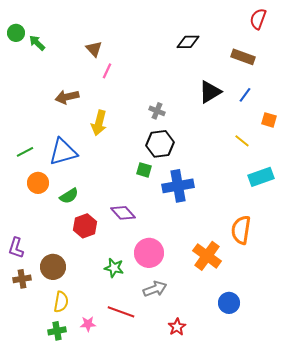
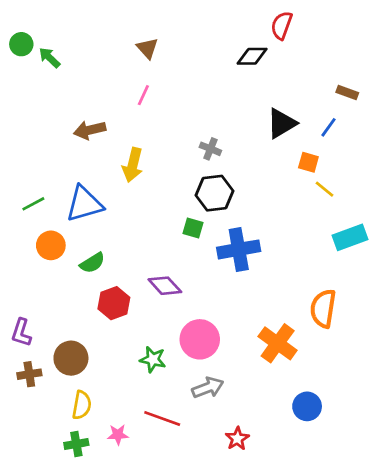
red semicircle: (258, 19) -> (282, 25), moved
brown triangle: (94, 49) -> (147, 48), moved
brown rectangle: (243, 57) -> (347, 92), moved, size x0.7
orange square: (269, 120) -> (308, 162), moved

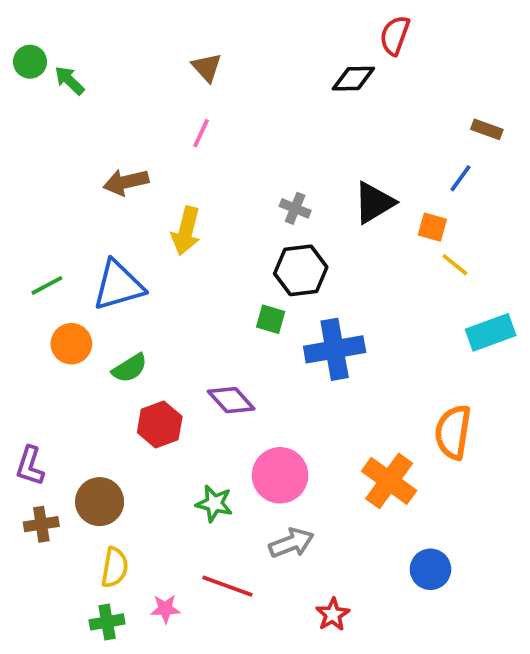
black triangle: (282, 123) -> (374, 203), moved

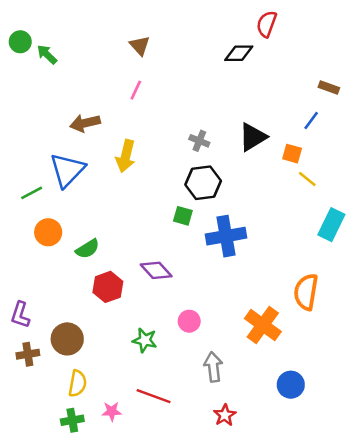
blue triangle: (118, 285) -> (67, 170), moved, turned -30
cyan rectangle: (491, 332) -> (331, 225), turned -44
pink circle: (280, 475) -> (189, 321), size x0.6
gray arrow: (291, 543) -> (213, 367), moved, turned -76

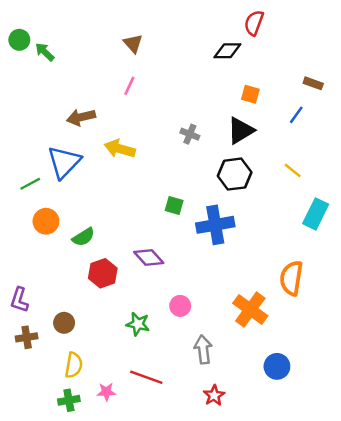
orange square: (292, 154) -> (250, 94), moved
yellow arrow: (126, 156) -> (120, 149), turned 92
black hexagon: (203, 183) -> (235, 174), moved
brown circle: (67, 339) -> (64, 323), size x0.7

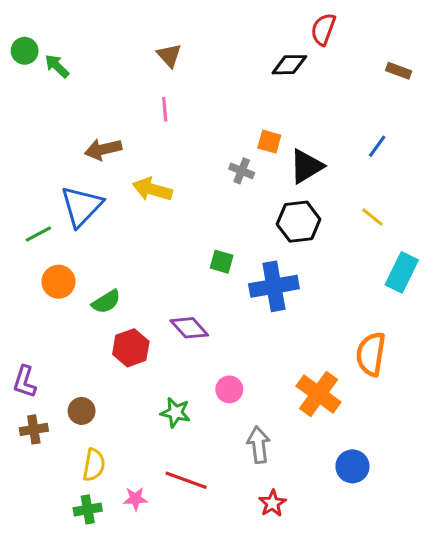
brown rectangle: (313, 83) -> (399, 71), moved
pink line: (129, 86) -> (165, 109), turned -30
orange square: (250, 94) -> (269, 142), moved

